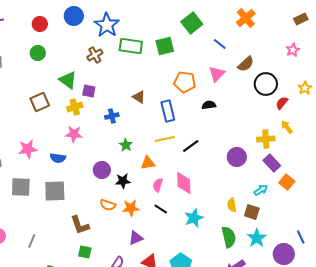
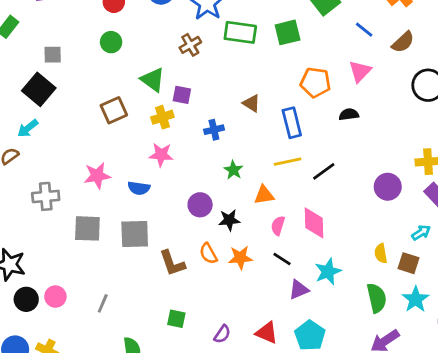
brown semicircle: (246, 64) -> (403, 42), moved
orange semicircle: (108, 205) -> (208, 253), turned 42
brown L-shape: (80, 225) -> (172, 263), moved
purple triangle: (136, 238) -> (299, 290), moved

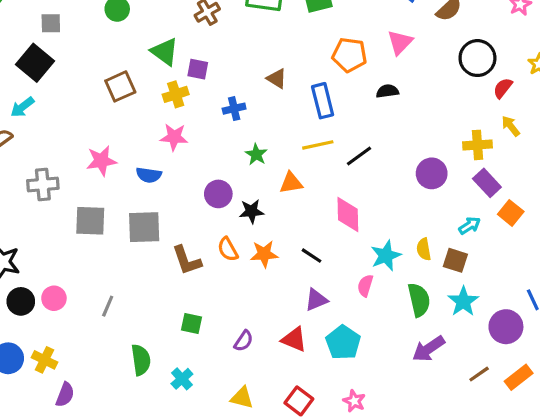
pink semicircle: (278, 226) -> (365, 286), moved
cyan star: (328, 272) -> (386, 256), moved
purple triangle: (299, 290) -> (316, 300), moved

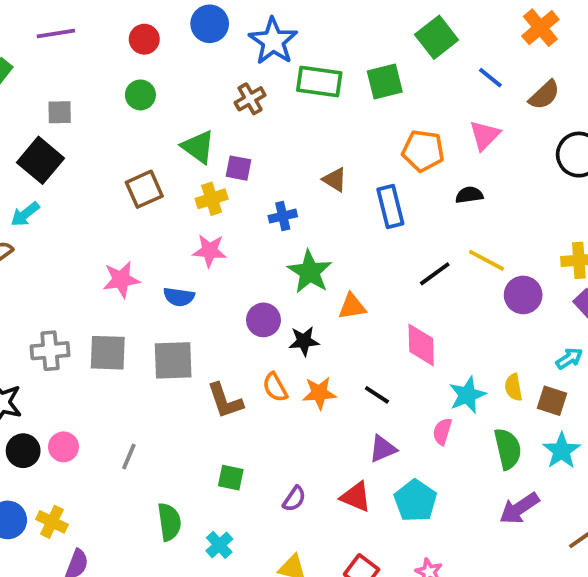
yellow line: (318, 145) -> (487, 260), moved, turned 40
green star: (256, 154) -> (310, 272), size x1.6
gray cross: (43, 184) -> (50, 351), moved

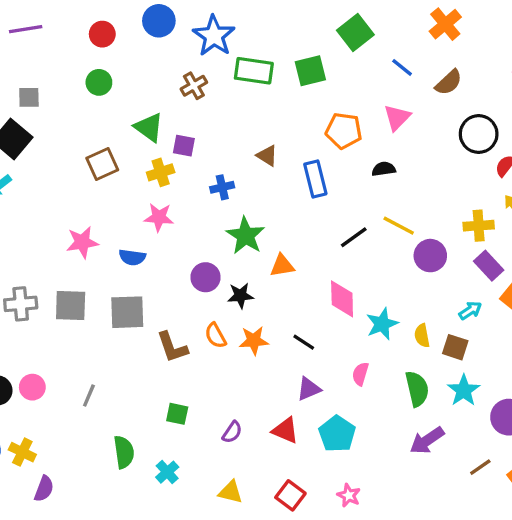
cyan star: (467, 395) -> (382, 324), moved

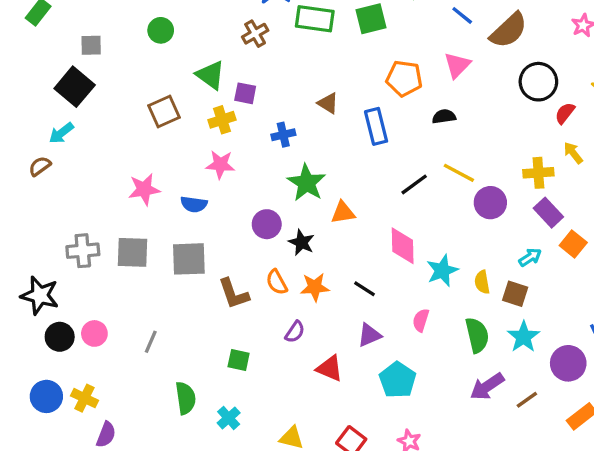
brown semicircle: (449, 82) -> (509, 30), size x1.4
black star: (240, 296) -> (302, 242), turned 30
red triangle: (285, 430) -> (330, 368), moved
purple semicircle: (232, 432) -> (295, 332), moved
brown line: (480, 467) -> (527, 400), moved

